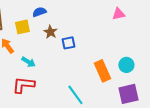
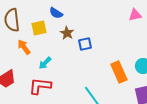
blue semicircle: (39, 12) -> (56, 13), turned -128
cyan arrow: (28, 62) -> (45, 63), turned 104

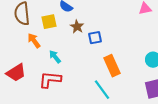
cyan arrow: (45, 63) -> (55, 57), turned 96
orange rectangle: (119, 72) -> (112, 66), moved

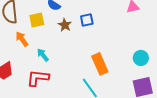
blue square: (95, 38) -> (87, 20), moved

